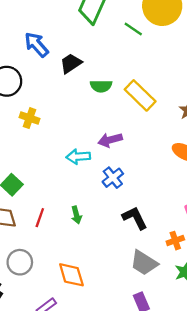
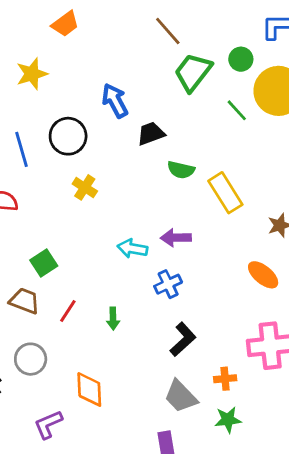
black L-shape: (135, 218) -> (183, 339), turned 60

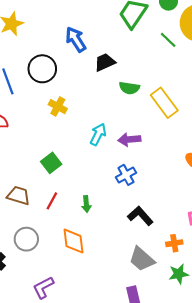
cyan arrow: (132, 249) -> (98, 134), moved, turned 110
green square: (44, 263) -> (51, 163), moved
black L-shape: (183, 339) -> (140, 216), turned -85
orange diamond: (89, 389) -> (73, 241), moved

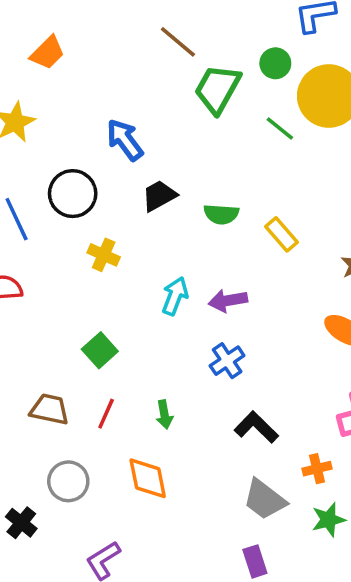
black trapezoid: (105, 62) -> (159, 196), moved
yellow rectangle: (164, 103) -> (282, 234), size x0.7

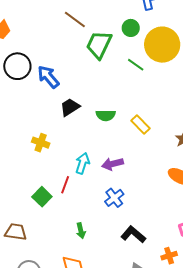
black circle: (73, 194) -> (17, 66), moved
red line: (106, 414) -> (65, 185), moved

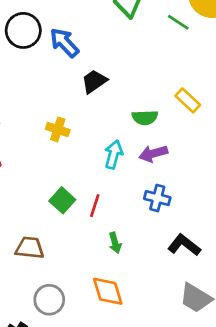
green semicircle: (106, 115) -> (145, 118), moved
red line: (65, 185) -> (95, 206), moved
blue cross: (114, 198) -> (157, 198), turned -36

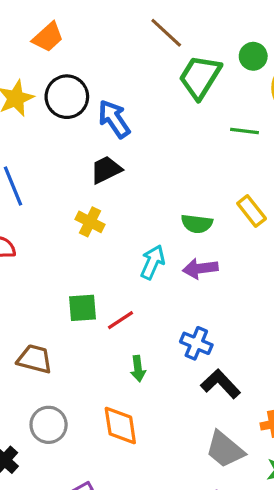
green line: (178, 22) -> (244, 131), moved, turned -35
black trapezoid: (94, 81) -> (106, 170), moved
blue cross: (157, 198) -> (196, 343), moved
green square: (62, 200) -> (83, 308), turned 35
red line: (95, 206) -> (120, 320), turned 30

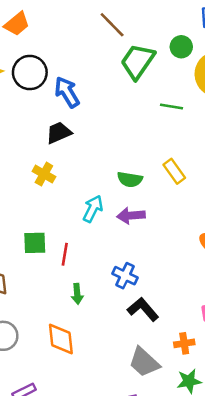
red line: (120, 320) -> (65, 254), turned -50

